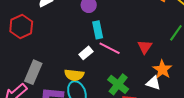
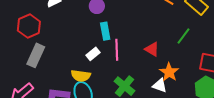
red triangle: (145, 47) -> (152, 49), turned -35
pink line: (110, 48) -> (117, 50), turned 60
gray rectangle: (33, 72) -> (36, 55), moved

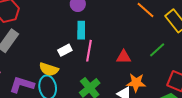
red triangle: (152, 49) -> (124, 57), turned -42
orange star: (169, 72) -> (136, 83), turned 30

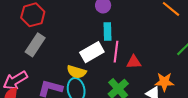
white rectangle: (65, 50) -> (92, 52), size x1.6
red triangle: (124, 57) -> (134, 62), moved

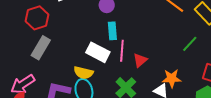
white rectangle: (92, 52) -> (98, 52), turned 60
red triangle: (134, 62) -> (140, 60), turned -35

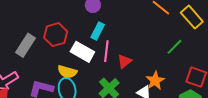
red hexagon: (37, 18) -> (56, 35), moved
cyan rectangle: (112, 31) -> (98, 31), turned 30
orange star: (172, 78) -> (155, 81), turned -30

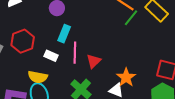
green line: (175, 47) -> (131, 18), moved
white rectangle: (82, 52) -> (51, 56), size x0.6

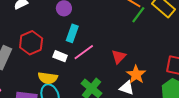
pink line: (75, 53) -> (84, 52), turned 55
red triangle: (94, 61) -> (119, 57), moved

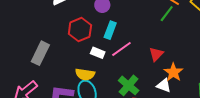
green line: (138, 15) -> (167, 14), moved
red hexagon: (31, 43) -> (80, 30), moved

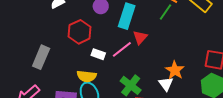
cyan rectangle: (110, 30) -> (127, 16), moved, size x1.4
red triangle: (156, 54) -> (140, 37), moved
white triangle: (164, 85) -> (166, 84), turned 35

